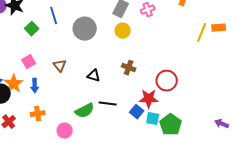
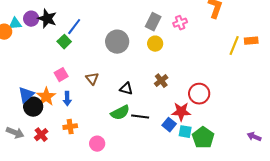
blue line: (54, 16) -> (74, 27), moved, turned 54
brown cross: (129, 68) -> (161, 81), turned 32
green semicircle: (85, 111) -> (120, 113), moved

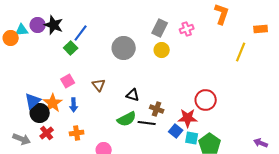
orange rectangle: (251, 41) -> (261, 29), moved
brown cross: (161, 81) -> (157, 109), moved, turned -32
red cross: (41, 135) -> (47, 133), moved

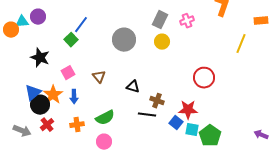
black star: (54, 25) -> (40, 58), moved
red circle: (206, 100) -> (204, 78), moved
green semicircle: (127, 119) -> (105, 118), moved

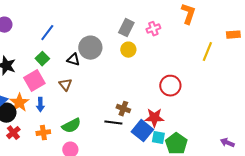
orange rectangle: (261, 21) -> (233, 35), moved
green square: (71, 40) -> (42, 59), moved
pink square: (68, 73) -> (34, 81), size x1.5
black triangle: (133, 87) -> (73, 60), moved
blue square: (176, 123) -> (142, 131), size x1.5

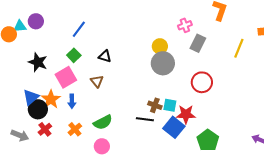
gray rectangle: (126, 28) -> (198, 43), moved
gray circle: (90, 48) -> (163, 63), moved
orange cross: (43, 133) -> (75, 129), turned -32
cyan square: (158, 138) -> (170, 105), moved

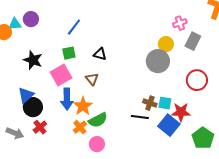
yellow circle: (160, 46) -> (166, 44), moved
green square: (74, 55) -> (69, 53), turned 32
orange star: (51, 99) -> (83, 106), moved
blue arrow: (72, 101) -> (67, 99), size x1.5
orange cross: (75, 129) -> (80, 127), moved

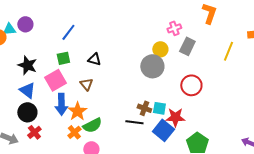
blue triangle: (26, 95) -> (27, 90), moved, turned -42

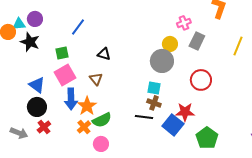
green square: (63, 58) -> (62, 53), moved
black star: (27, 65) -> (30, 42), moved
cyan square: (159, 108) -> (154, 88), moved

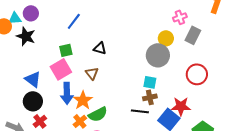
green square: (62, 53) -> (66, 50), moved
brown cross: (154, 103) -> (150, 97), turned -32

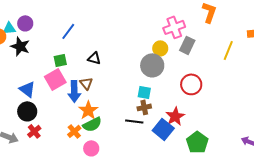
pink cross: (180, 17) -> (174, 27), size x1.5
blue arrow: (67, 93) -> (74, 91), moved
orange star: (83, 100) -> (88, 110), moved
red star: (181, 106) -> (175, 116), turned -30

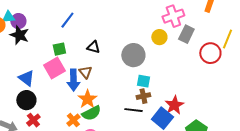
purple circle: (25, 23) -> (18, 21), moved
gray circle: (152, 65) -> (133, 55), moved
red circle: (191, 84) -> (210, 53), moved

